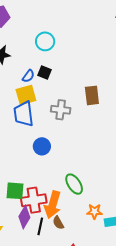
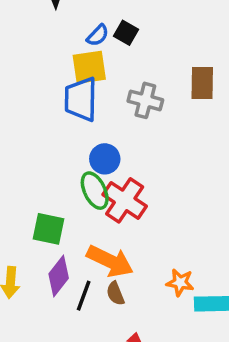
green ellipse: (74, 184) -> (95, 191), moved
red cross: (34, 200) -> (125, 200), moved, turned 35
orange arrow: (53, 205) -> (110, 261), turned -88

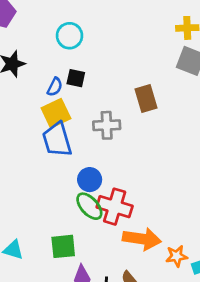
orange arrow: (110, 261) -> (142, 239), moved

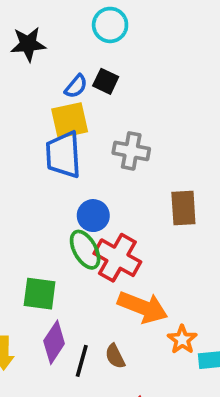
brown rectangle: (146, 98) -> (183, 208), moved
orange star: (177, 256) -> (182, 340), turned 30

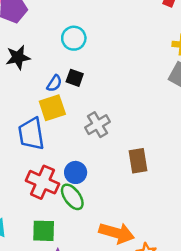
gray cross: (131, 151) -> (97, 125), turned -35
blue trapezoid: (63, 155) -> (31, 134), moved
red cross: (117, 258) -> (43, 182), moved

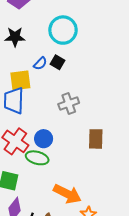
cyan circle: (74, 38) -> (63, 30), size x1.4
yellow square: (52, 108) -> (20, 80), moved
green ellipse: (72, 197) -> (37, 158), turned -50

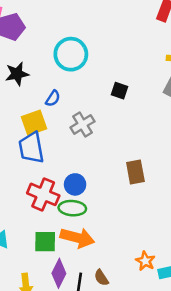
black square: (58, 62) -> (120, 91), moved
gray cross: (69, 103) -> (82, 124), moved
orange arrow: (67, 194) -> (77, 238), moved

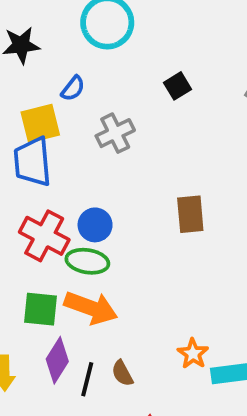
black square: (120, 91) -> (177, 86), turned 35

